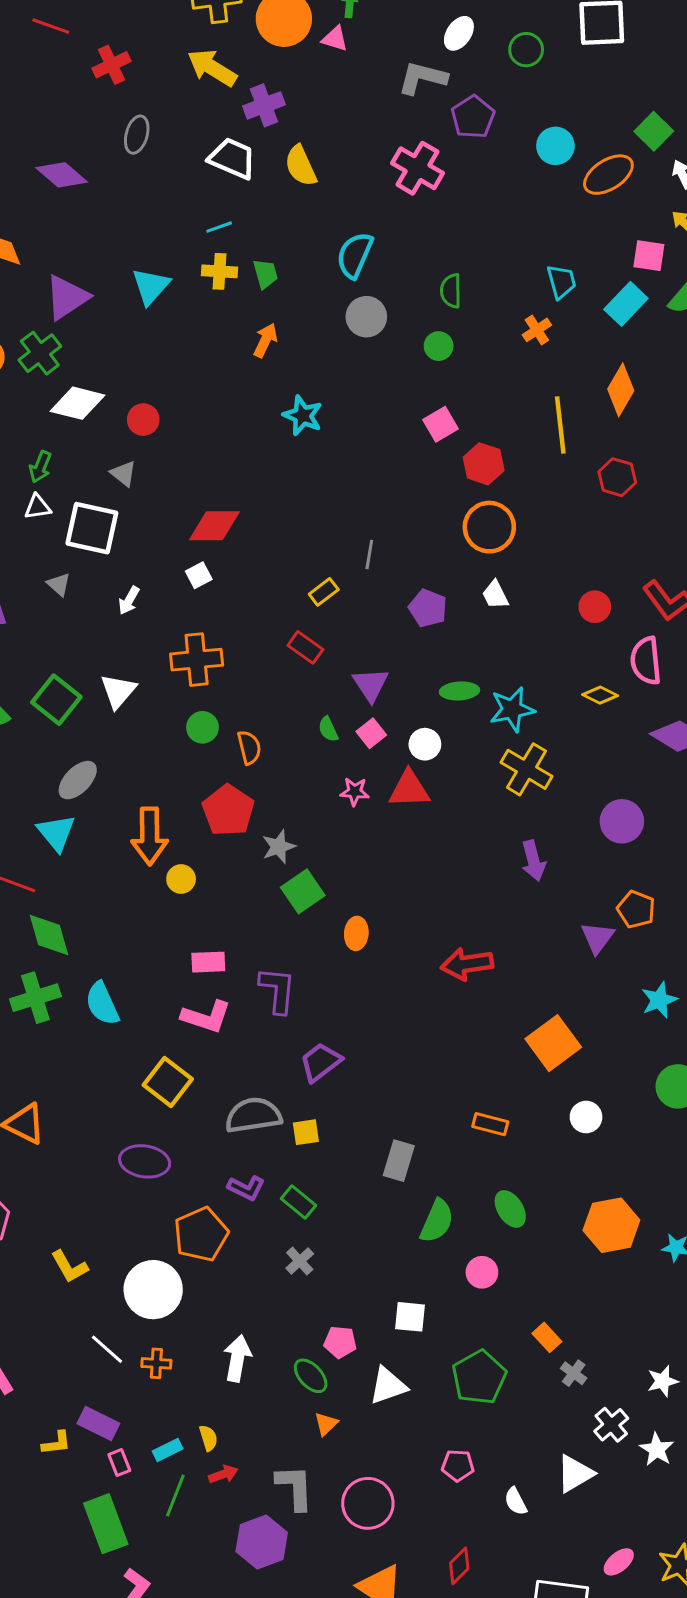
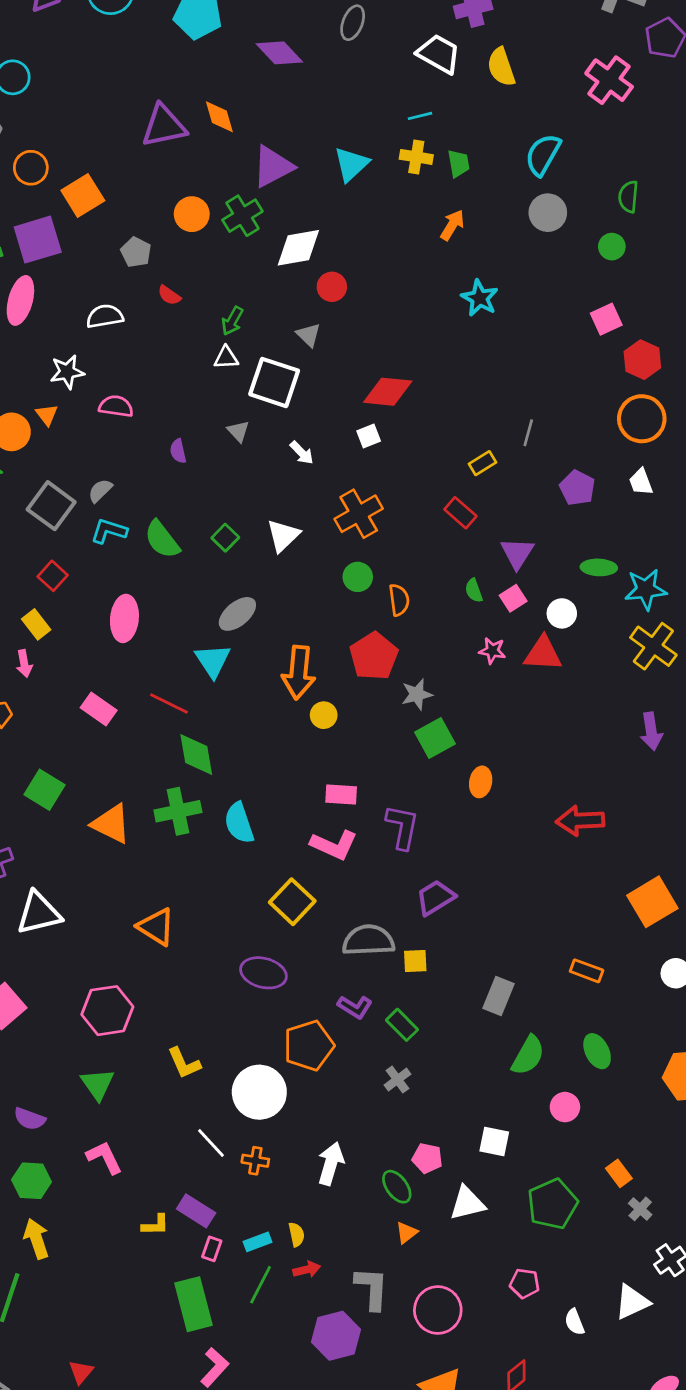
white diamond: (77, 403) -> (298, 248), moved, turned -30
white arrow: (129, 600) -> (302, 453), turned -80
orange cross: (197, 660) -> (359, 514), turned -30
green square: (56, 700) -> (225, 538), size x0.6
pink rectangle: (119, 1463) -> (212, 1249), turned 35

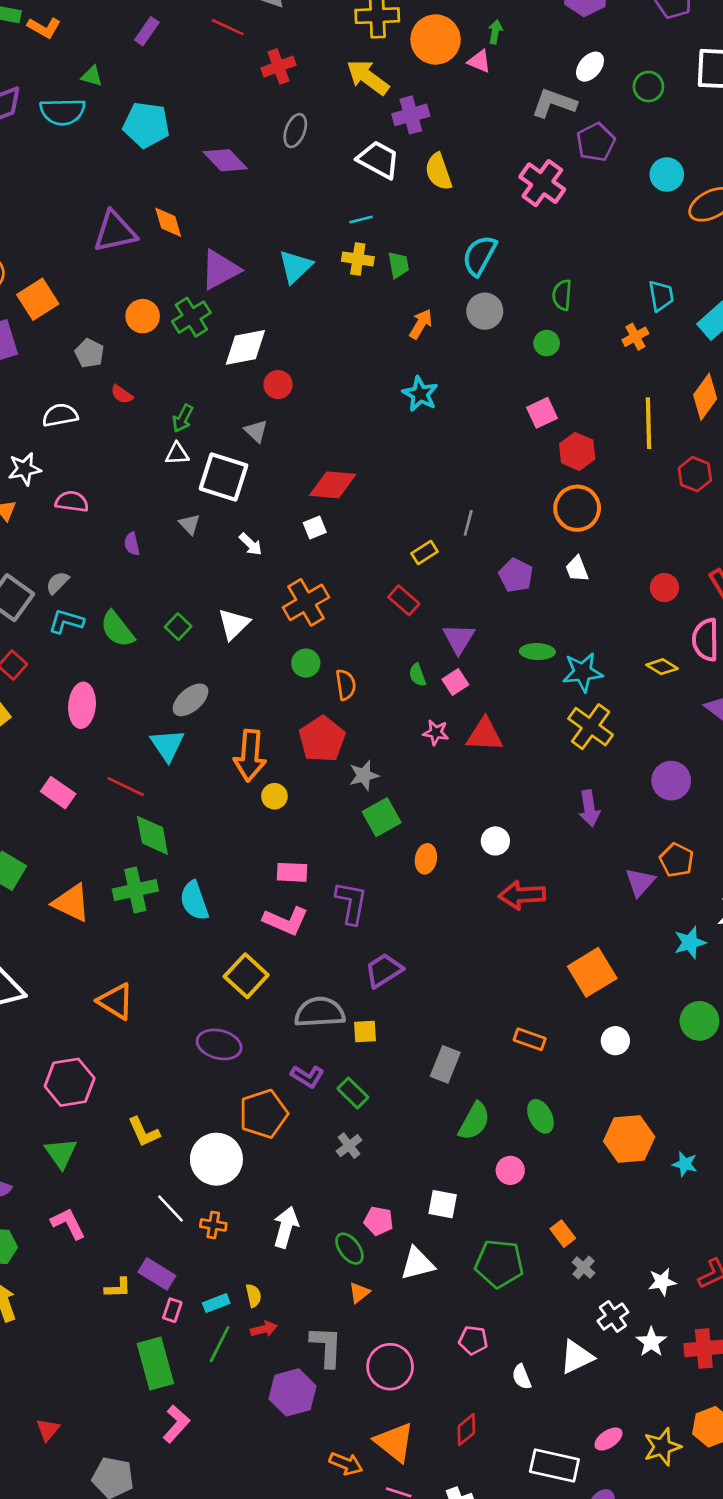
orange arrow: (452, 225) -> (421, 324), moved
white circle: (562, 613) -> (495, 841), moved
green pentagon: (552, 1204) -> (499, 1264), turned 30

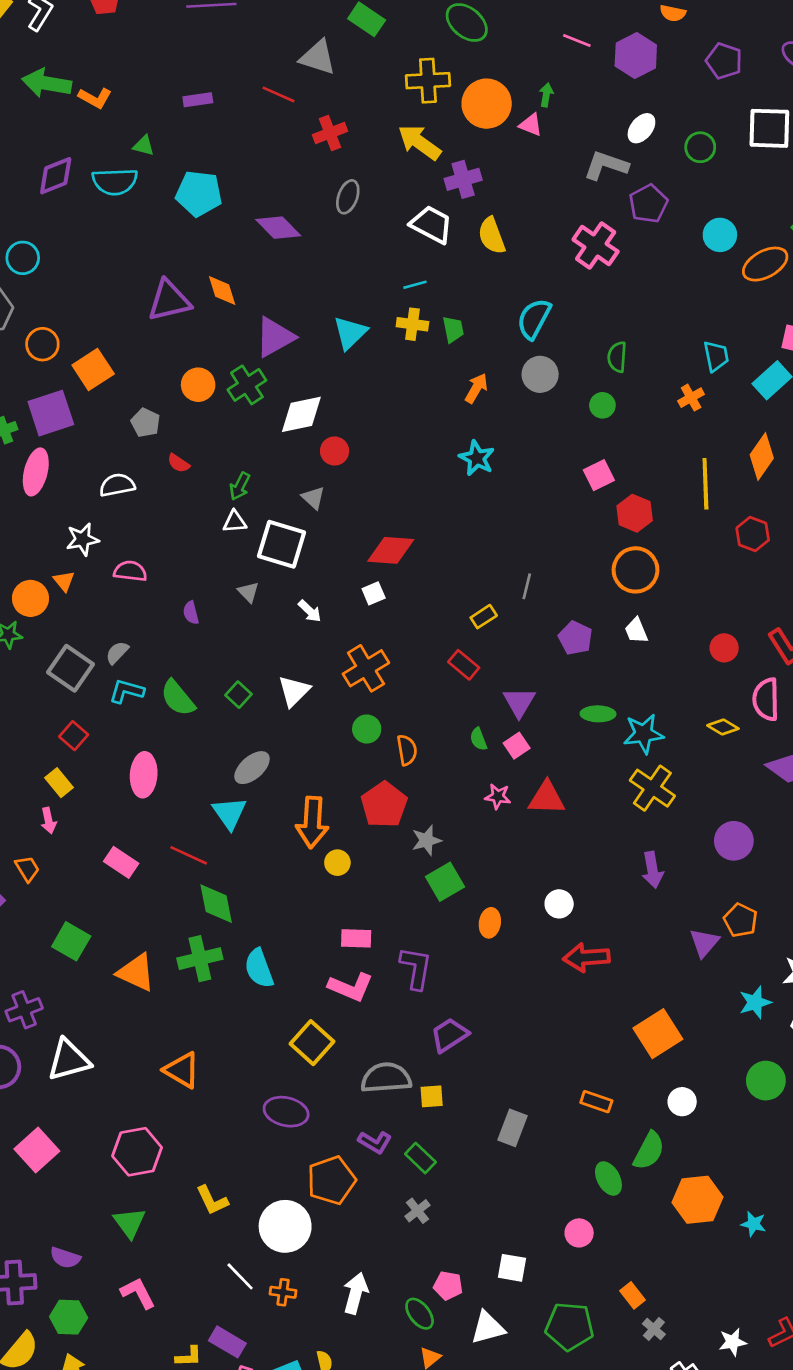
purple rectangle: (147, 31) -> (198, 100), turned 48
green semicircle: (474, 1121) -> (649, 1151), moved

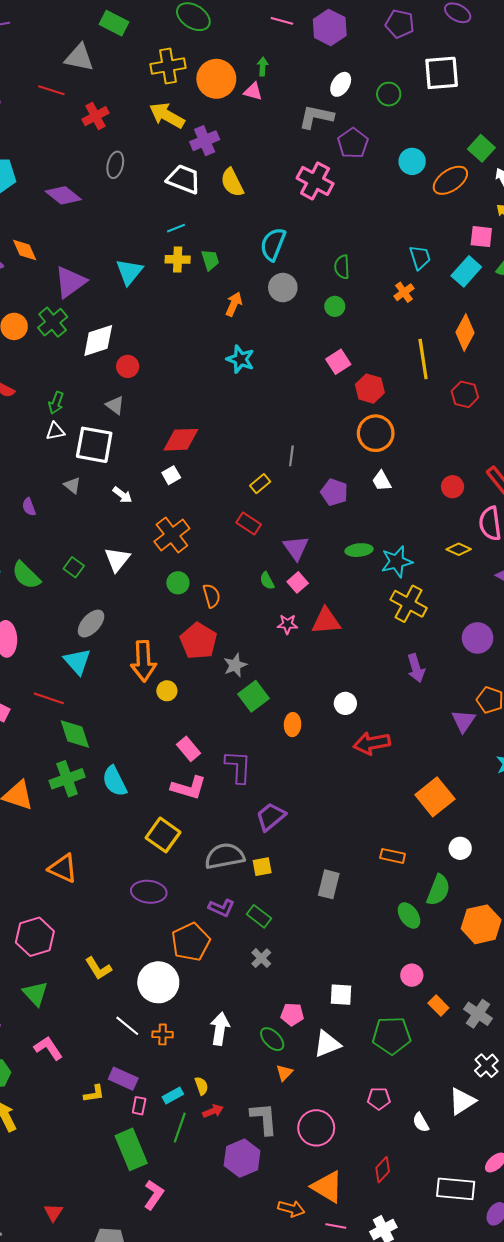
pink rectangle: (356, 938) -> (188, 749), turned 55
pink circle: (579, 1233) -> (412, 975), moved
gray cross: (654, 1329) -> (478, 1014), moved, size x1.5

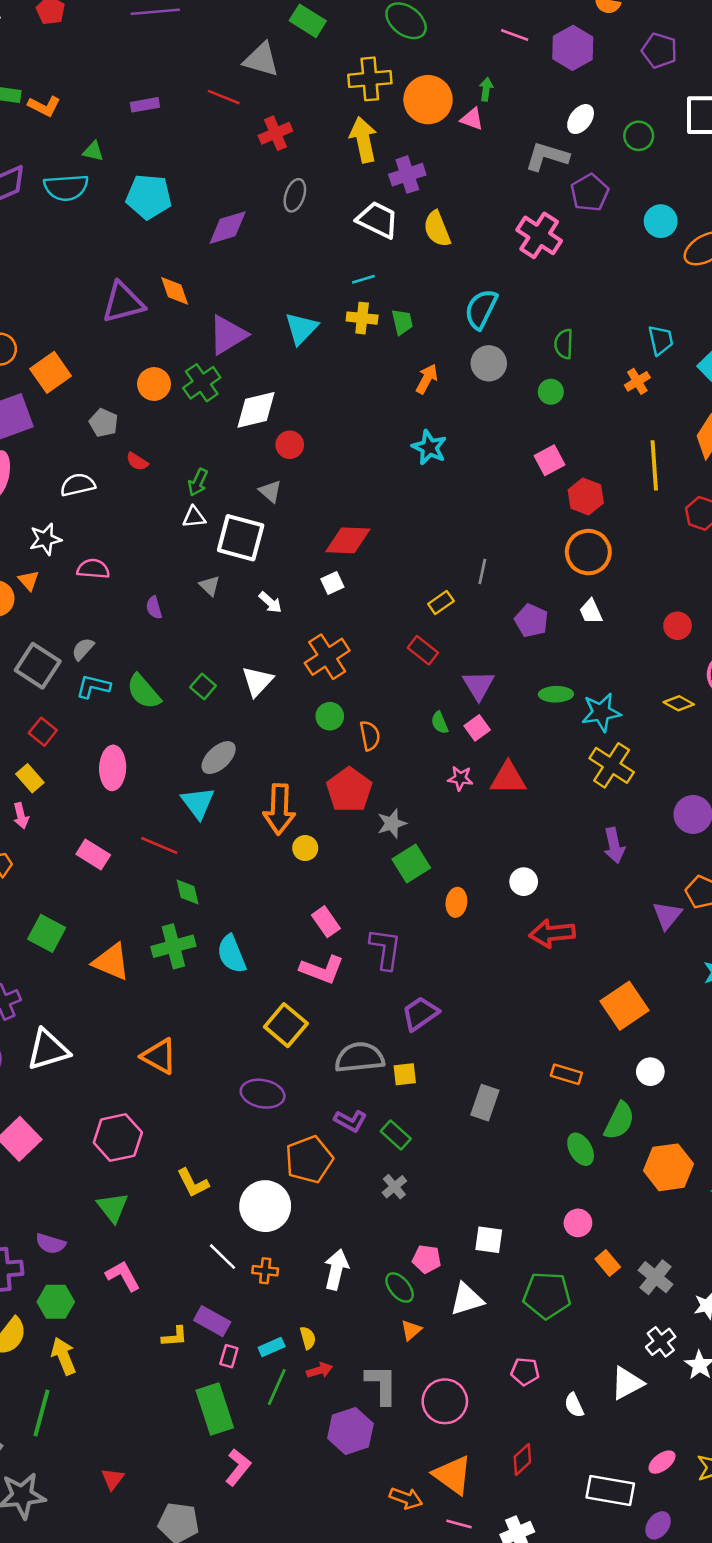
yellow arrow: (167, 115) -> (363, 140), turned 44
purple diamond: (63, 195) -> (228, 228), turned -60
green diamond: (75, 734) -> (188, 892), size x0.7

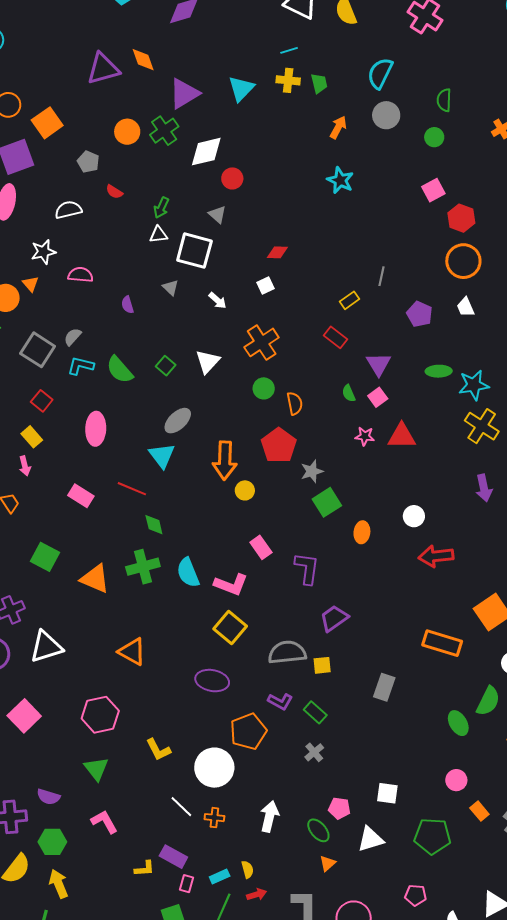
red diamond: (348, 540) -> (277, 252), size x0.6
pink L-shape: (322, 970) -> (231, 584), moved
orange rectangle: (566, 1074) -> (442, 643), moved, size x1.6

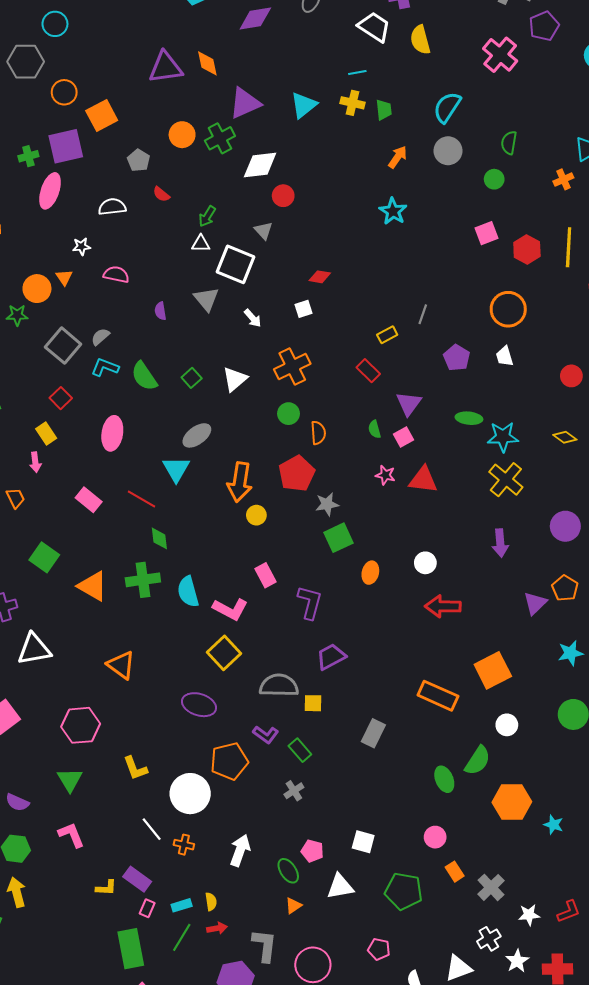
red hexagon: (461, 218) -> (527, 249), moved
white star: (43, 252) -> (81, 246), size x0.7
gray triangle: (170, 288) -> (206, 299), size x1.5

